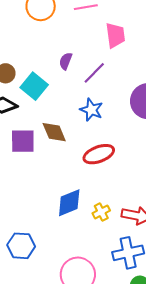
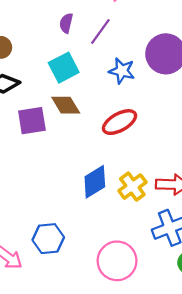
cyan square: (34, 86) -> (64, 68), moved, turned 32
blue star: (91, 110) -> (122, 71), moved
yellow cross: (101, 212) -> (132, 187), size x1.4

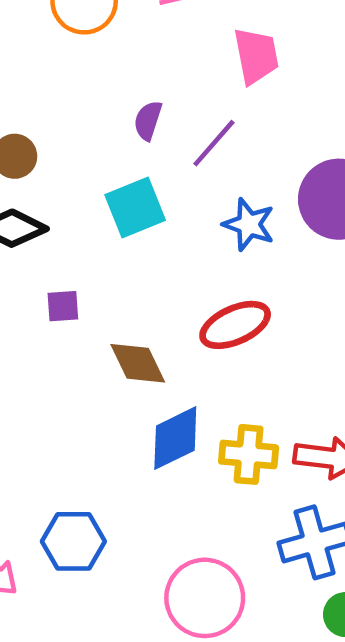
brown diamond: (66, 105) -> (138, 363), moved
purple square: (32, 121) -> (63, 306), size x0.6
yellow cross: (132, 187) -> (249, 454), turned 36

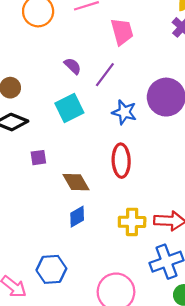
purple semicircle: (148, 120) -> (73, 66), turned 120
red ellipse: (235, 325) -> (121, 161), turned -64
blue diamond: (175, 438) -> (77, 217), moved, size x0.7

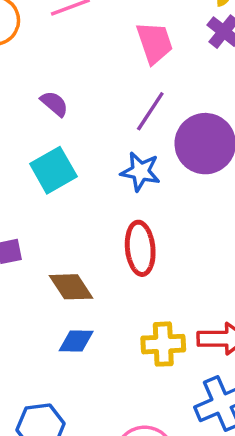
pink trapezoid: (122, 32) -> (155, 43), moved
purple line: (105, 75) -> (150, 111), moved
blue diamond: (77, 217) -> (76, 341), turned 35

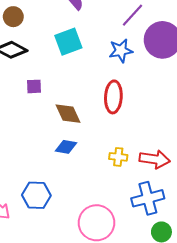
blue star: (140, 172) -> (121, 51), turned -30
yellow cross: (163, 344) -> (118, 157), size x0.7

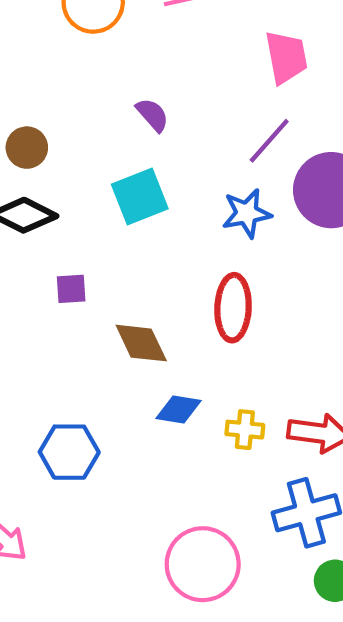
blue diamond: (66, 147) -> (179, 410), moved
blue hexagon: (36, 195) -> (69, 452), moved

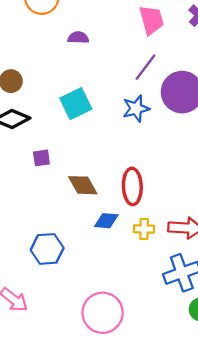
purple semicircle: (152, 115) -> (78, 38), moved, turned -42
red ellipse: (233, 308) -> (132, 186), moved
pink circle: (203, 564) -> (103, 313), moved

